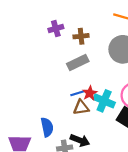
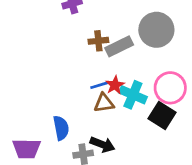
brown cross: (81, 36) -> (98, 41), moved
gray rectangle: (78, 62) -> (119, 46), moved

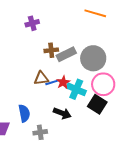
gray circle: (156, 30) -> (93, 58), moved
brown triangle: (104, 103) -> (41, 78), moved
black arrow: (103, 144) -> (62, 113), moved

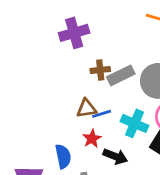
purple cross: (32, 23) -> (74, 33), size x1.5
red star: (63, 82) -> (92, 139), moved

